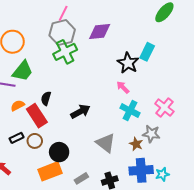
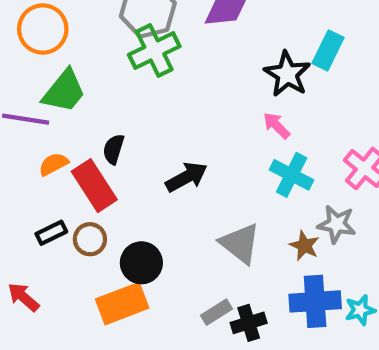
gray rectangle: (81, 178) -> (216, 312), moved

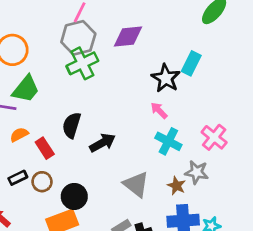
black semicircle: (114, 149) -> (72, 125), moved, size x1.4
red rectangle: (94, 186) -> (45, 148), size x0.7

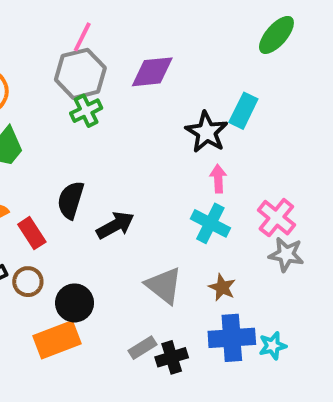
green cross: (82, 63) -> (86, 111), size x0.7
pink arrow: (159, 110) -> (218, 179), moved, turned 42
gray star: (197, 172) -> (286, 254), moved

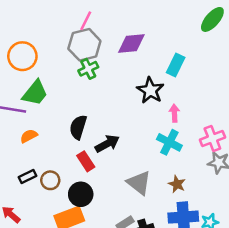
cyan rectangle: (243, 111) -> (176, 65), moved
black star: (207, 132) -> (150, 90), moved
pink cross: (276, 218) -> (212, 139), turned 30
red rectangle: (32, 233) -> (86, 161), moved

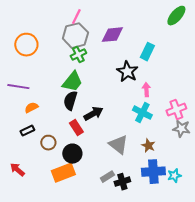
green trapezoid: (35, 93) -> (72, 82), moved
black rectangle: (27, 177) -> (27, 131), moved

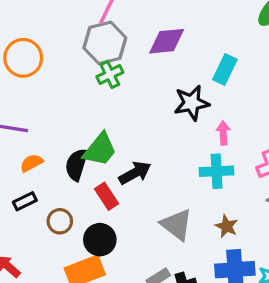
black star: (127, 72) -> (192, 103), turned 30
green trapezoid: (72, 82) -> (100, 150), moved
black semicircle: (70, 101) -> (76, 165), moved
cyan cross: (142, 113) -> (217, 171), turned -30

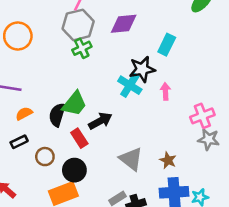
cyan cross: (217, 171) -> (130, 85), moved, turned 35

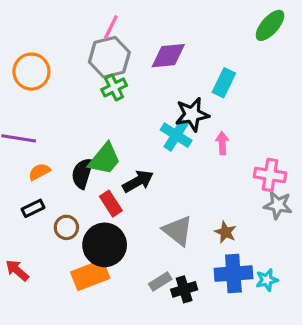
pink cross: (202, 116) -> (270, 175), turned 30
black circle: (74, 170) -> (105, 245), size x1.4

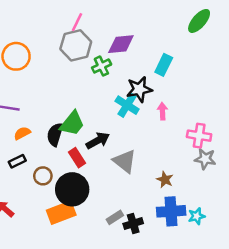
green cross: (114, 87) -> (101, 66), moved
gray triangle: (178, 231) -> (125, 161), moved

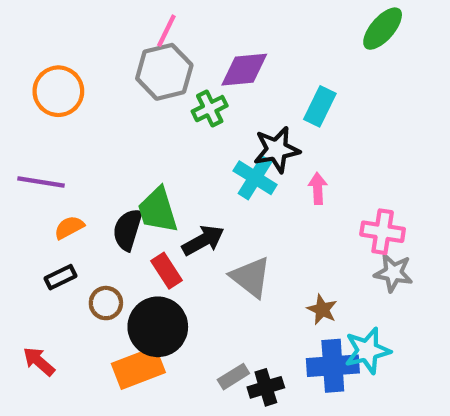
green trapezoid: (72, 123) -> (158, 210), turned 124
cyan star: (197, 216) -> (367, 351), moved, size x1.5

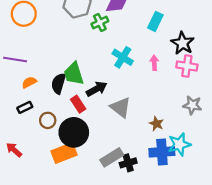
black star: (277, 150) -> (183, 43), moved, turned -30
pink cross: (383, 232) -> (187, 66), moved
gray rectangle: (233, 377) -> (112, 157), size x1.5

